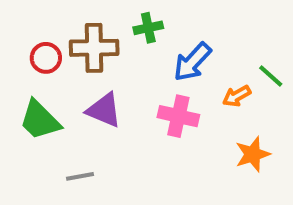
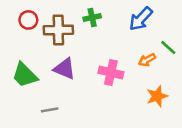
red circle: (46, 58) -> (28, 20), moved
blue arrow: (192, 62) -> (141, 19), moved

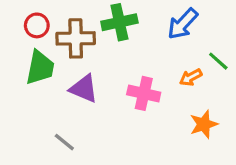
green cross: (92, 17) -> (119, 22), size x1.5
green trapezoid: (25, 75) -> (40, 68), moved, turned -124
gray line: (50, 110) -> (64, 142), turned 49

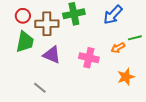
green line: (218, 61) -> (135, 38), turned -56

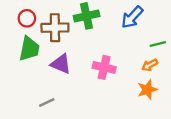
orange arrow: (118, 48) -> (150, 65), moved
gray line: (40, 88) -> (47, 103), turned -64

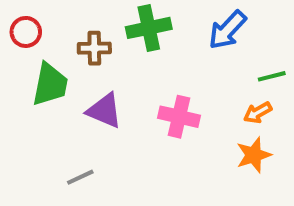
red circle: (27, 18) -> (26, 32), moved
brown cross: (55, 28) -> (94, 48), size x0.7

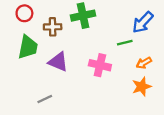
blue arrow: (227, 30) -> (143, 22), moved
red circle: (26, 32) -> (24, 13), moved
green line: (272, 76) -> (125, 43), moved

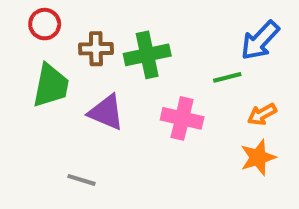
green cross: (83, 16) -> (147, 55), moved
gray line: (45, 99) -> (82, 180), turned 42

